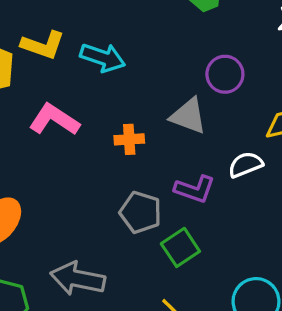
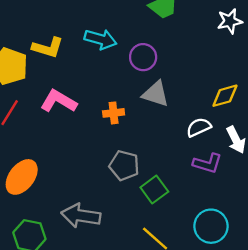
cyan arrow: (103, 58) -> (100, 39), moved
purple circle: (225, 74) -> (143, 57), moved
purple L-shape: (195, 189) -> (207, 163), moved

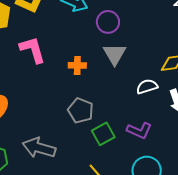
gray triangle: (156, 94) -> (114, 54), turned 35
pink L-shape: (59, 101) -> (33, 50), turned 36
purple L-shape: (207, 163) -> (139, 130), moved

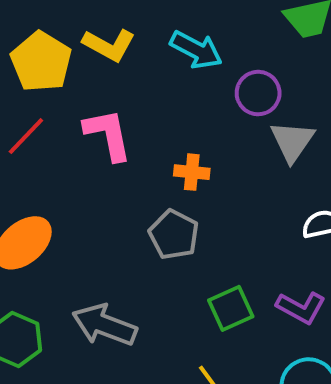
gray triangle: (114, 54) -> (292, 141), moved
gray pentagon: (81, 111) -> (174, 235), moved

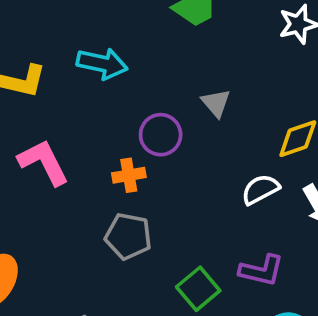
purple circle: (258, 93) -> (161, 135), moved
gray triangle: (292, 141) -> (216, 103), moved, size x0.7

